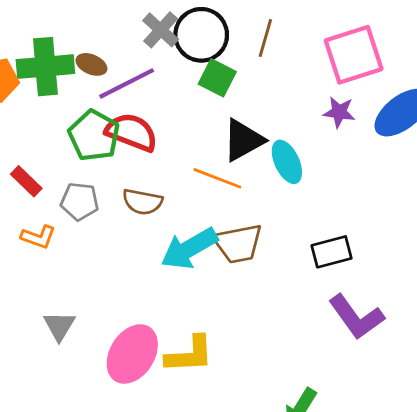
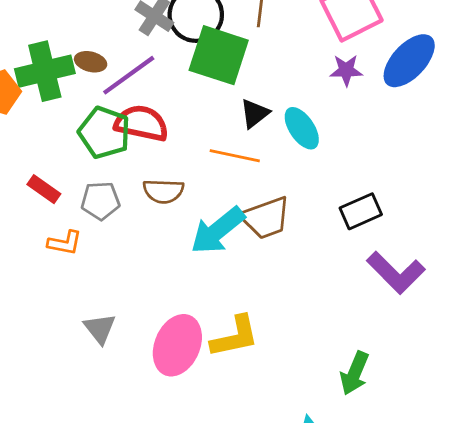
green square: (217, 78) -> (219, 55), size x1.6
black triangle: (243, 140) -> (255, 113), size x0.7

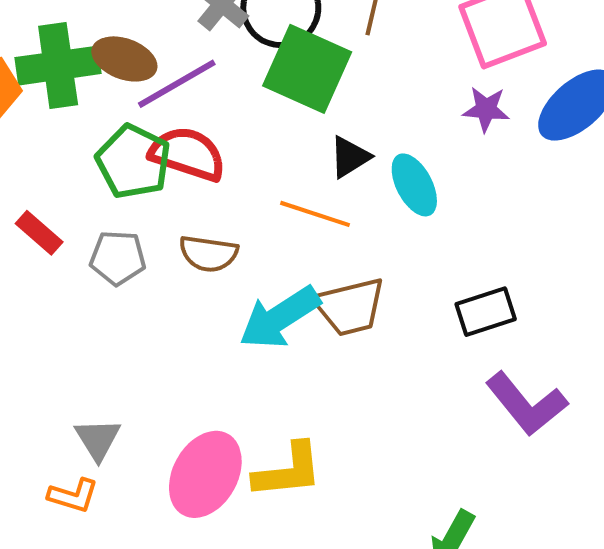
brown ellipse: (91, 62) -> (124, 59), size x1.4
orange L-shape: (65, 243) -> (73, 496), moved

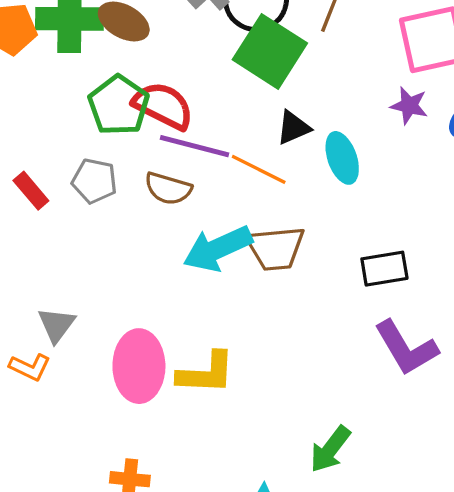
purple line: (177, 84) -> (195, 146), moved, turned 36
red rectangle: (39, 233) -> (31, 191), moved
pink ellipse: (205, 474) -> (139, 366), turned -38

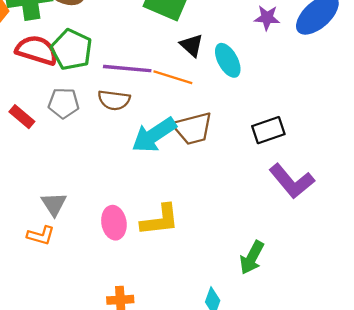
red semicircle: (163, 106) -> (37, 50), moved
black triangle: (293, 128) -> (192, 45), turned -45
pink ellipse: (139, 366) -> (114, 223), size x0.7

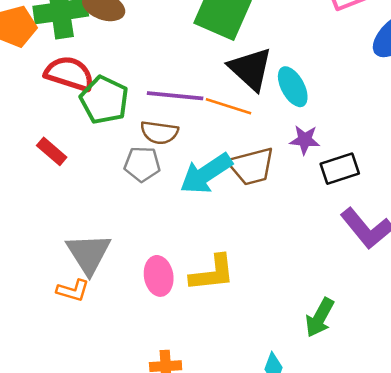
purple star: (267, 18) -> (305, 140), moved
black triangle: (192, 45) -> (251, 69), size x1.6
green pentagon: (72, 50) -> (104, 100), moved
gray pentagon: (64, 103) -> (142, 164), moved
gray triangle: (54, 204) -> (89, 254), size x1.5

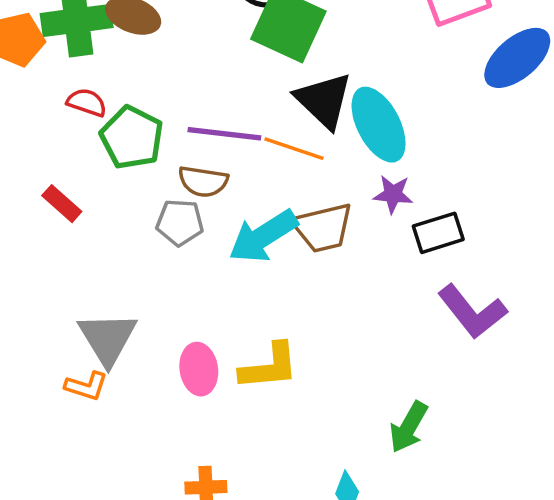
red semicircle: (69, 74) -> (87, 102), size x0.6
cyan ellipse: (293, 87) -> (379, 125), size x1.4

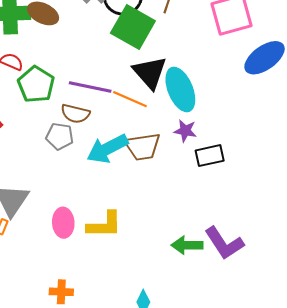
purple L-shape: (472, 312) -> (224, 243), moved
green arrow: (409, 427) -> (187, 245), moved, turned 56

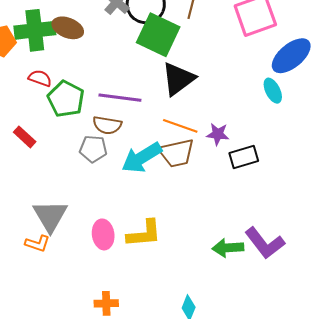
black triangle: (150, 73) -> (178, 79), turned 39
cyan ellipse: (180, 90) -> (273, 91), moved, size x0.6
orange line: (130, 99) -> (180, 126), moved

